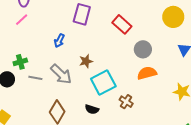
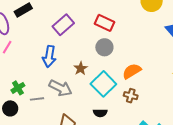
purple rectangle: (82, 14) -> (63, 25), turned 50
blue arrow: (59, 41) -> (49, 56), size x1.5
gray circle: (143, 49) -> (104, 47), moved
orange semicircle: (147, 73) -> (132, 71), moved

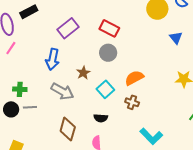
cyan square: (103, 84) -> (105, 89), size x0.7
green cross: (18, 88) -> (20, 89), turned 32
gray line: (37, 99) -> (30, 107), moved

